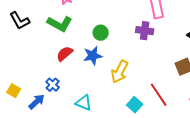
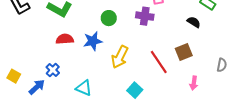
green circle: (101, 33) -> (109, 18), moved
red semicircle: (65, 54) -> (65, 39), turned 36
red line: (159, 95) -> (159, 62), moved

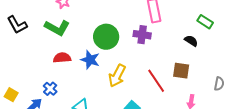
green circle: (109, 18) -> (106, 37), size x1.6
blue star: (93, 41) -> (90, 60), turned 30
brown square: (184, 52) -> (181, 71), turned 30

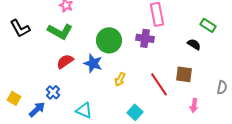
red semicircle: (62, 58) -> (65, 61), turned -30
yellow arrow: (117, 76) -> (120, 79), size x0.6

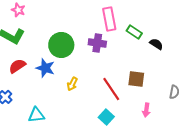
green rectangle: (208, 25) -> (134, 32), moved
black semicircle: (194, 44) -> (156, 44), moved
cyan triangle: (84, 110) -> (36, 115), turned -30
cyan square: (135, 112) -> (106, 117), moved

